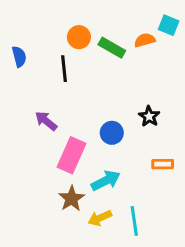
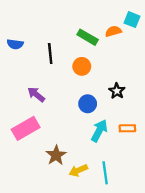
orange circle: (79, 37) -> (82, 66), moved
blue semicircle: (19, 57) -> (15, 44), turned 112
pink rectangle: (71, 155) -> (26, 128), moved, turned 36
cyan arrow: (106, 181) -> (99, 131), moved, turned -35

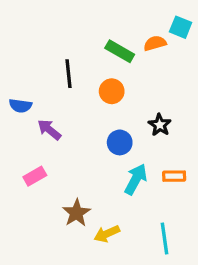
blue semicircle: (15, 44) -> (20, 106), moved
pink rectangle: (26, 128) -> (35, 176), size x0.6
cyan line: (105, 173) -> (165, 239), moved

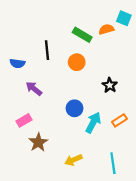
blue semicircle: (20, 106) -> (17, 63), moved
blue circle: (120, 142) -> (75, 108), moved
orange rectangle: (174, 176) -> (120, 120), turned -32
brown star: (76, 213) -> (38, 142), moved

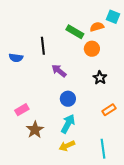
orange circle: (77, 62) -> (92, 49), moved
purple arrow: (34, 89) -> (59, 71), moved
cyan arrow: (93, 123) -> (68, 124), moved

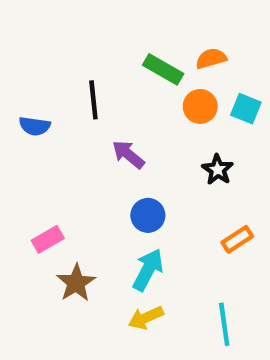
cyan square: (113, 17) -> (246, 109), moved

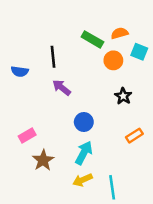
cyan square: (246, 109) -> (139, 52), moved
purple arrow: (128, 154) -> (62, 87), moved
cyan line: (224, 324) -> (112, 187), moved

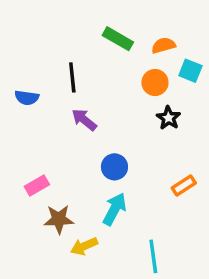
green rectangle: (92, 39) -> (118, 39), moved
black star: (123, 96) -> (168, 118), moved
brown star: (43, 160) -> (59, 219), turned 30
yellow arrow: (83, 180) -> (84, 246), moved

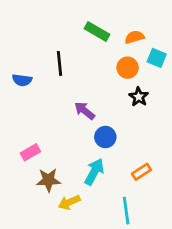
purple arrow: (84, 120) -> (85, 111), moved
blue circle: (114, 167) -> (105, 137), moved
orange rectangle: (184, 185) -> (141, 172), moved

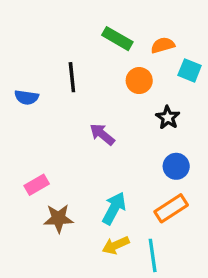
orange circle: (128, 68) -> (139, 81), moved
blue circle: (105, 137) -> (176, 166), moved
orange rectangle: (141, 172) -> (171, 208), size x1.4
yellow arrow: (69, 202) -> (116, 245), moved

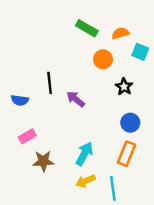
black line: (72, 77) -> (50, 83), moved
blue semicircle: (27, 97) -> (20, 100), moved
orange rectangle: (171, 208) -> (127, 154), turned -35

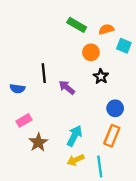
black star: (124, 87) -> (101, 76), moved
brown star: (43, 161) -> (38, 142), turned -30

